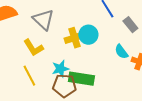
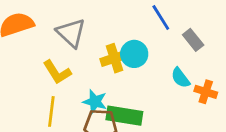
cyan star: (60, 69) -> (95, 102), turned 30
yellow line: (29, 76) -> (51, 111), turned 35

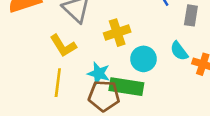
gray rectangle: (193, 40) -> (191, 15), turned 48
cyan circle: (134, 54) -> (143, 59), moved

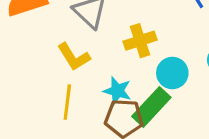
green rectangle: (126, 87) -> (151, 107), turned -56

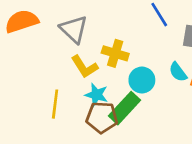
yellow cross: (140, 41) -> (115, 53), turned 35
yellow L-shape: (74, 57) -> (84, 67), moved

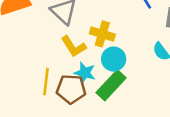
cyan circle: (142, 80) -> (114, 59), moved
brown pentagon: (102, 117) -> (71, 89), moved

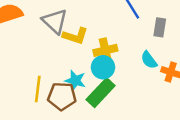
yellow cross: (102, 34) -> (105, 50), moved, turned -30
yellow L-shape: (74, 46) -> (75, 36), moved, turned -40

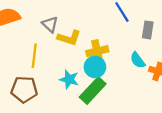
gray triangle: (55, 21) -> (50, 24), size x0.7
yellow line: (38, 89) -> (34, 56), moved
brown pentagon: (62, 96) -> (24, 89), moved

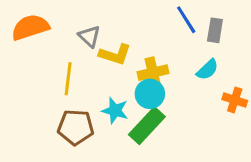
gray rectangle: (148, 30) -> (215, 30), moved
cyan semicircle: (138, 60) -> (207, 70), moved, turned -96
brown pentagon: (24, 89) -> (76, 127), moved

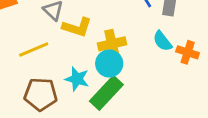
cyan semicircle: (207, 70) -> (162, 41), turned 95
yellow line: (68, 79) -> (34, 50), turned 60
orange cross: (235, 100) -> (188, 52), moved

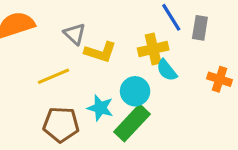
cyan semicircle: (162, 41) -> (167, 70), moved
yellow cross: (112, 44) -> (153, 49), moved

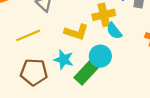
yellow L-shape: (100, 52) -> (76, 32), moved
cyan circle: (135, 91) -> (100, 56), moved

